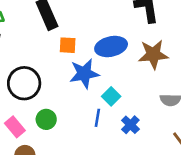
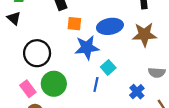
green circle: (46, 119) -> (54, 84), size x1.5
blue cross: (130, 125) -> (137, 92), moved

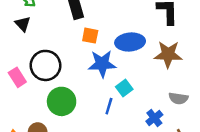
pink rectangle: (28, 89) -> (17, 77), moved

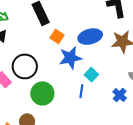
orange square: (90, 36) -> (57, 37), turned 32

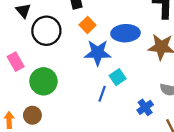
black circle: (25, 66) -> (46, 31), moved
green circle: (42, 93) -> (43, 81), moved

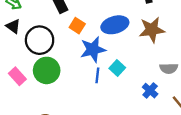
green circle: (43, 81) -> (47, 70), moved
blue line: (102, 94) -> (97, 75), moved

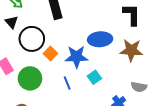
orange square: (77, 26) -> (50, 53), moved
green circle: (47, 70) -> (30, 78), moved
blue line: (97, 75) -> (67, 83), moved, turned -40

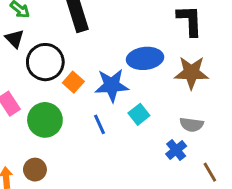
gray semicircle: (139, 87) -> (192, 125), moved

